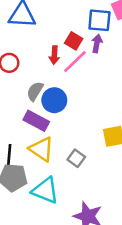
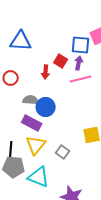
pink line: (75, 62) -> (81, 79), moved, turned 30
gray semicircle: (35, 91) -> (31, 100), turned 63
yellow triangle: (41, 149) -> (36, 145), turned 35

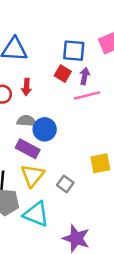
blue square: (81, 45) -> (74, 51), moved
red arrow: (46, 72) -> (26, 87), moved

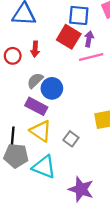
red square: (63, 74) -> (69, 37), size x1.5
gray semicircle: (26, 121) -> (35, 81), turned -48
yellow triangle: (33, 175) -> (41, 131), turned -35

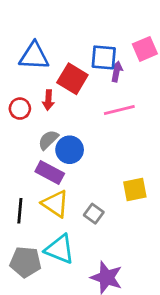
red square: (69, 37) -> (72, 79), moved
purple arrow: (89, 39) -> (116, 72), moved
gray pentagon: (16, 156) -> (26, 262), moved

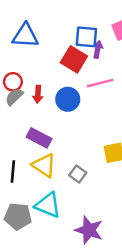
red square: (72, 79) -> (74, 59), moved
red arrow: (48, 100) -> (38, 94), moved
gray semicircle: (48, 140) -> (14, 97), moved
blue circle: (70, 150) -> (68, 99), moved

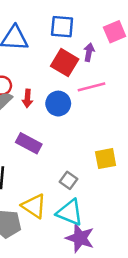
blue square: (86, 37) -> (62, 27), moved
yellow triangle: (44, 165) -> (34, 206), moved
cyan triangle: (48, 205) -> (70, 212), moved

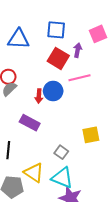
red arrow: (27, 98) -> (39, 96), moved

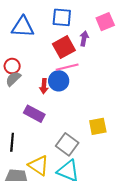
red square: (58, 58) -> (64, 47), turned 30
pink line: (80, 78) -> (67, 67), moved
gray square: (61, 152) -> (67, 144), size x1.5

